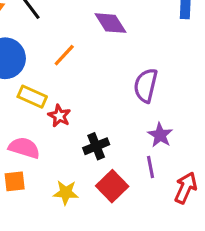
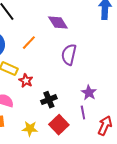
purple semicircle: (146, 85) -> (69, 55), moved

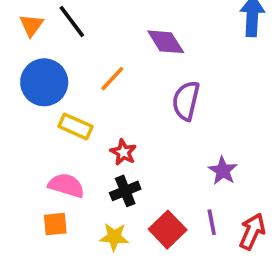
red star: (26, 81) -> (123, 152), moved
black cross: (49, 100) -> (125, 191), moved
purple line: (83, 113) -> (212, 222), moved

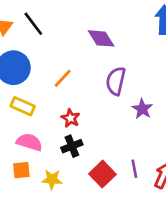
orange line: (112, 79) -> (63, 78), moved
yellow rectangle: (75, 126) -> (23, 106), moved
purple star: (223, 171) -> (142, 109), moved
yellow star: (114, 237) -> (52, 179), moved

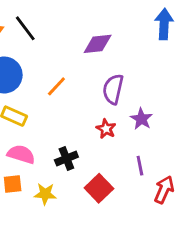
purple diamond: (101, 38) -> (98, 44), turned -64
red star: (71, 118) -> (106, 129), moved
purple line: (134, 169) -> (140, 166), moved

